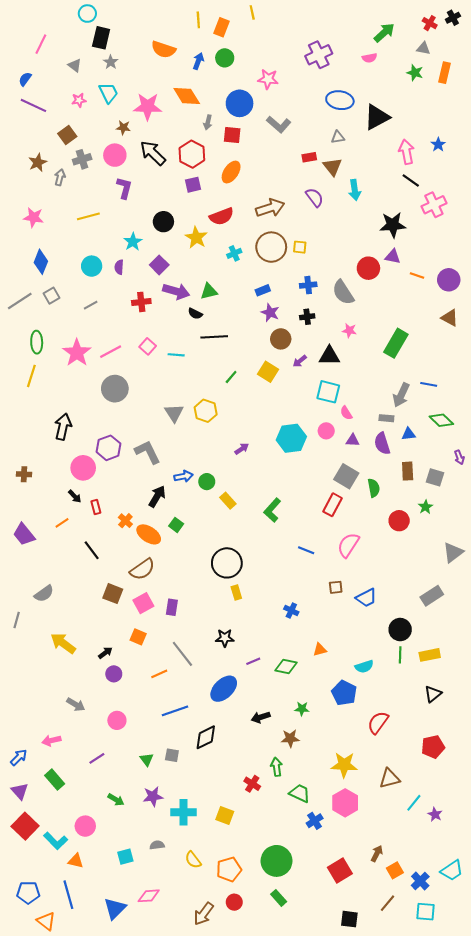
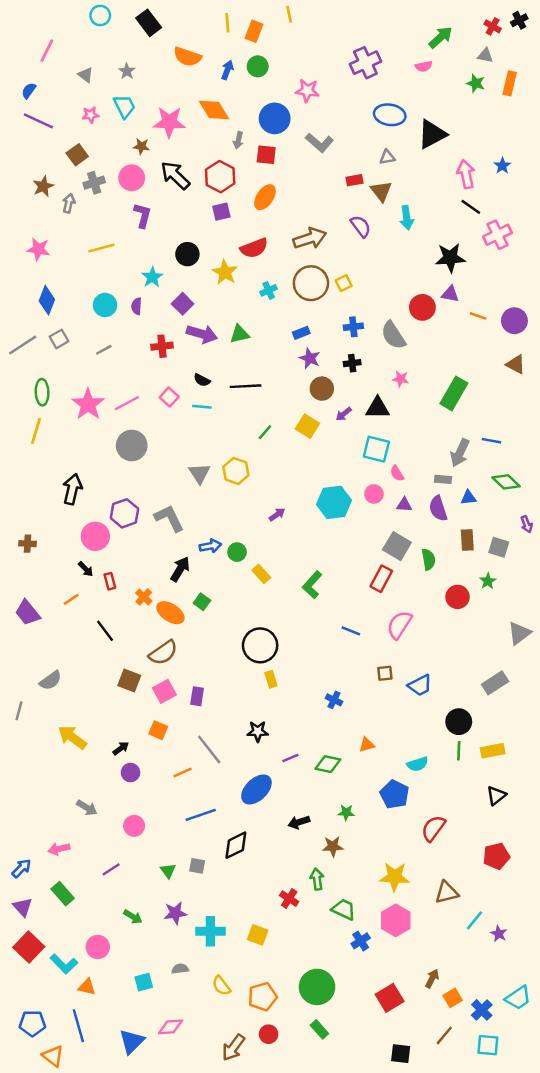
black rectangle: (101, 38) -> (149, 23), moved, turned -50
yellow square: (300, 247) -> (344, 283), turned -32
black semicircle: (195, 314) -> (202, 380), moved

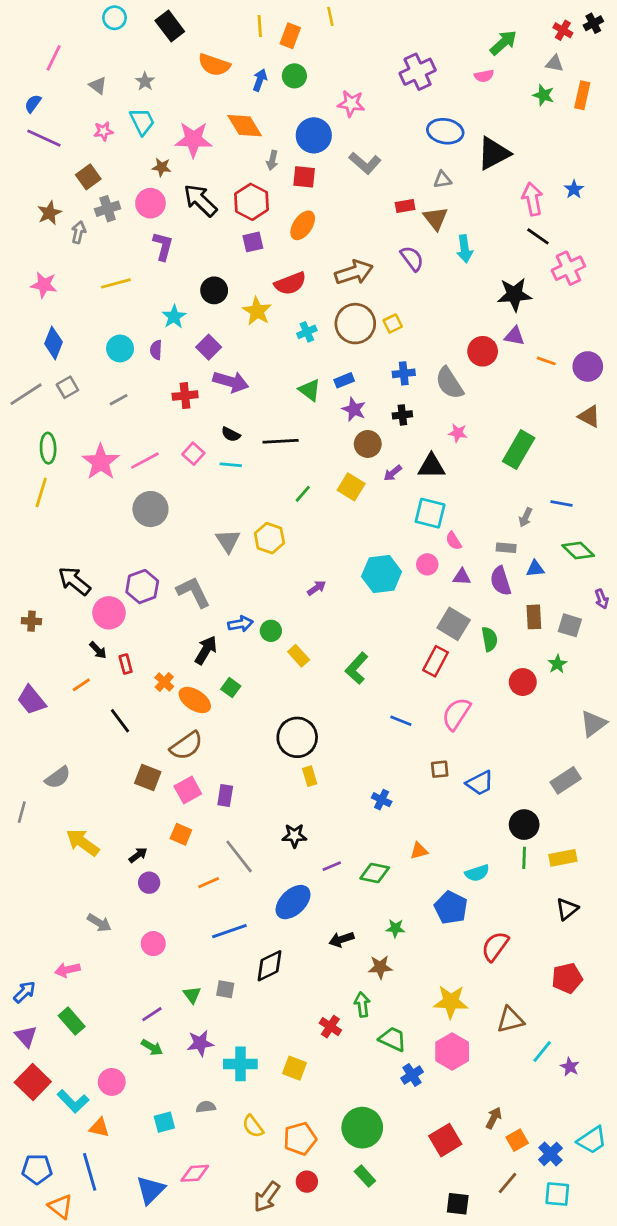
green triangle: (239, 334) -> (310, 390), moved, turned 50
gray arrow: (460, 453) -> (526, 517), size x0.6
black arrow: (72, 489) -> (74, 581), moved, turned -64
purple line: (111, 869) -> (152, 1014), moved

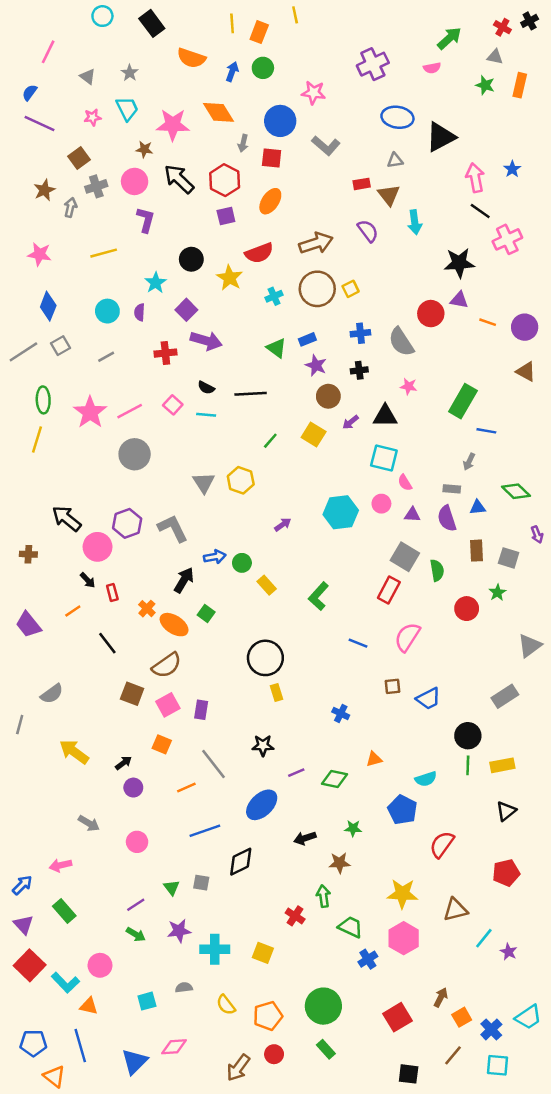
blue line: (561, 503) -> (486, 431), moved

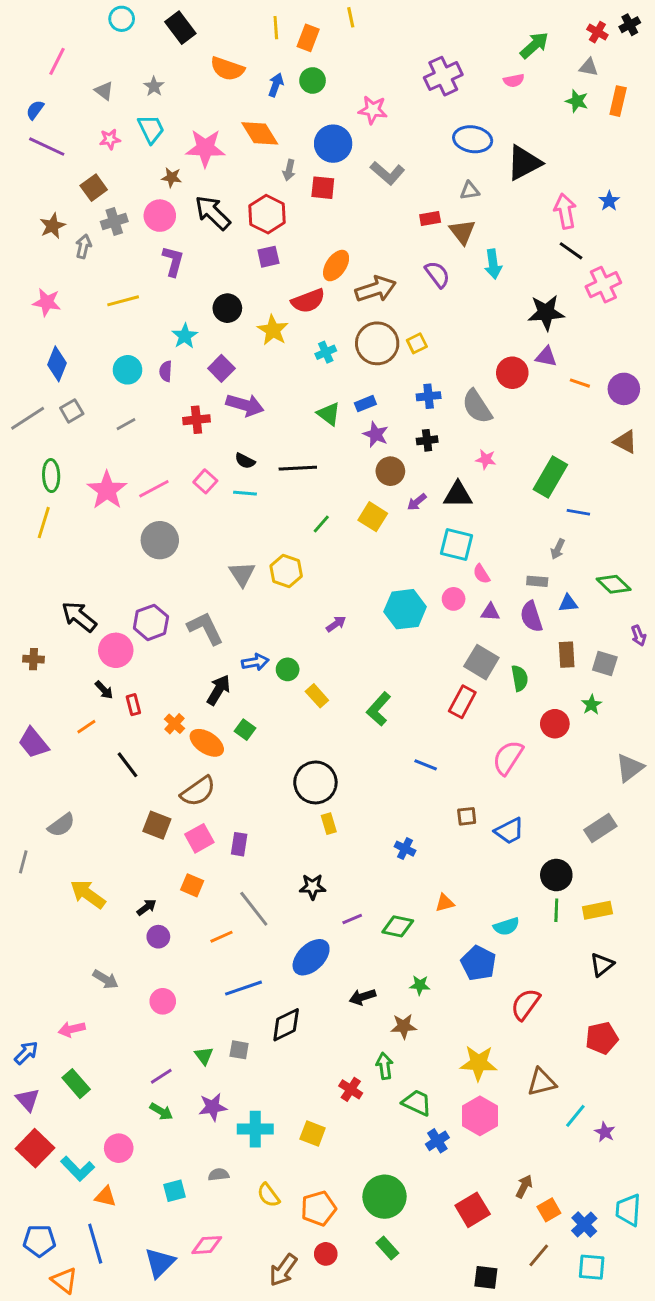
orange ellipse: (270, 201) -> (336, 266), moved
pink semicircle: (407, 637) -> (508, 758), moved
cyan trapezoid: (528, 1017) -> (628, 1210), turned 128

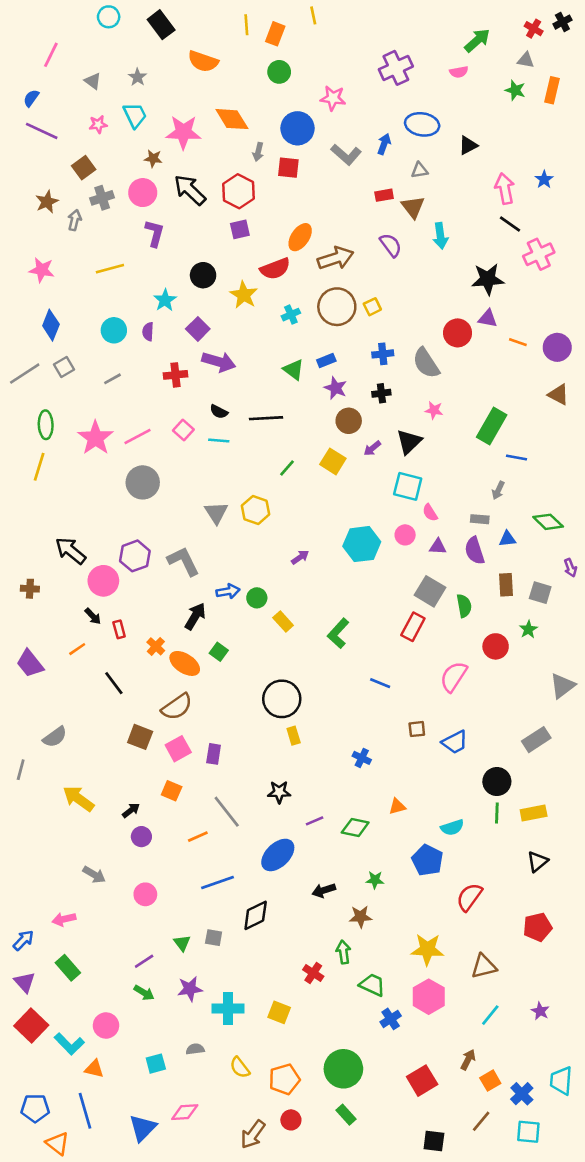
blue arrow: (276, 85) -> (384, 144), moved
black triangle: (524, 163) -> (468, 145), size x0.6
black triangle: (458, 495) -> (409, 442), turned -44
cyan line: (575, 1116) -> (490, 1015), moved

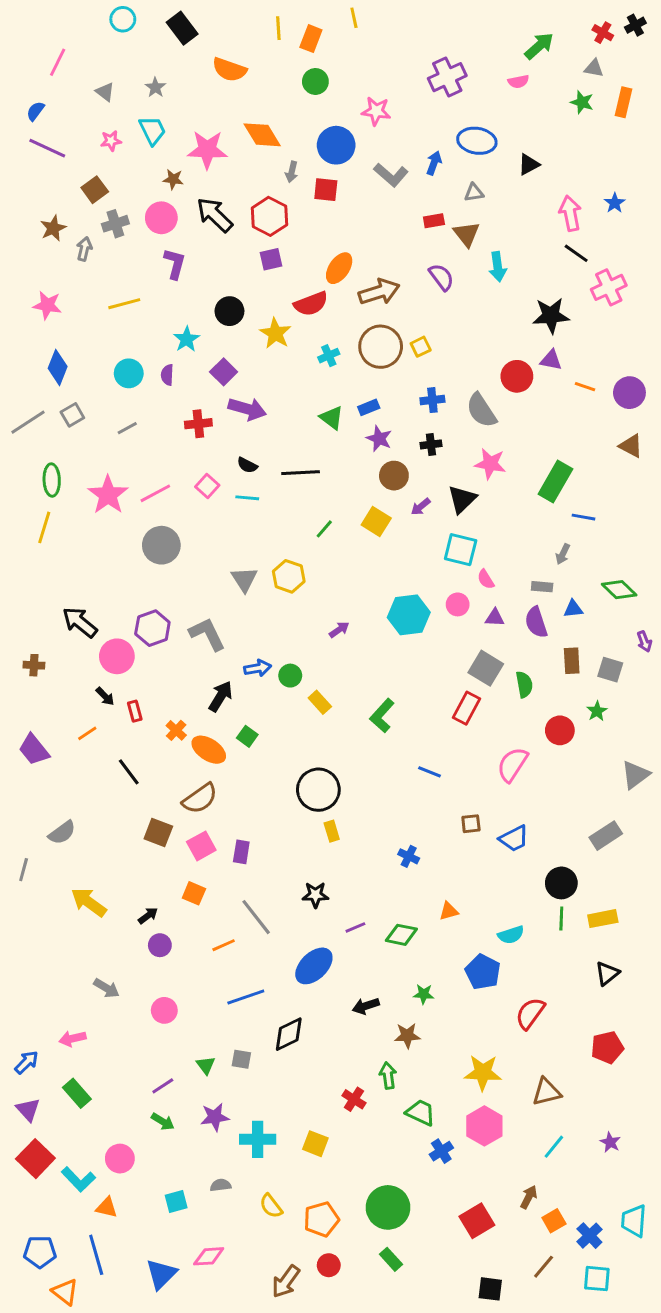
pink star: (434, 410) -> (490, 464), size x1.5

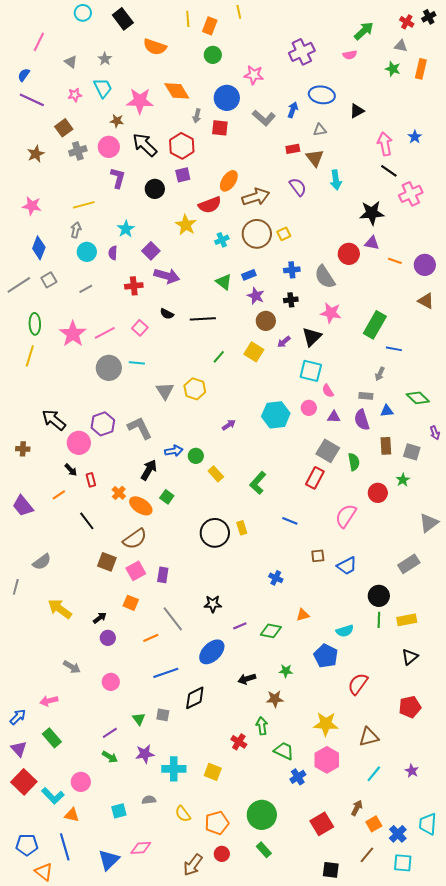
gray arrow: (84, 249) -> (76, 230), moved
black circle: (229, 311) -> (155, 189), moved
cyan line: (247, 498) -> (137, 363), moved
yellow rectangle: (332, 831) -> (242, 528), moved

